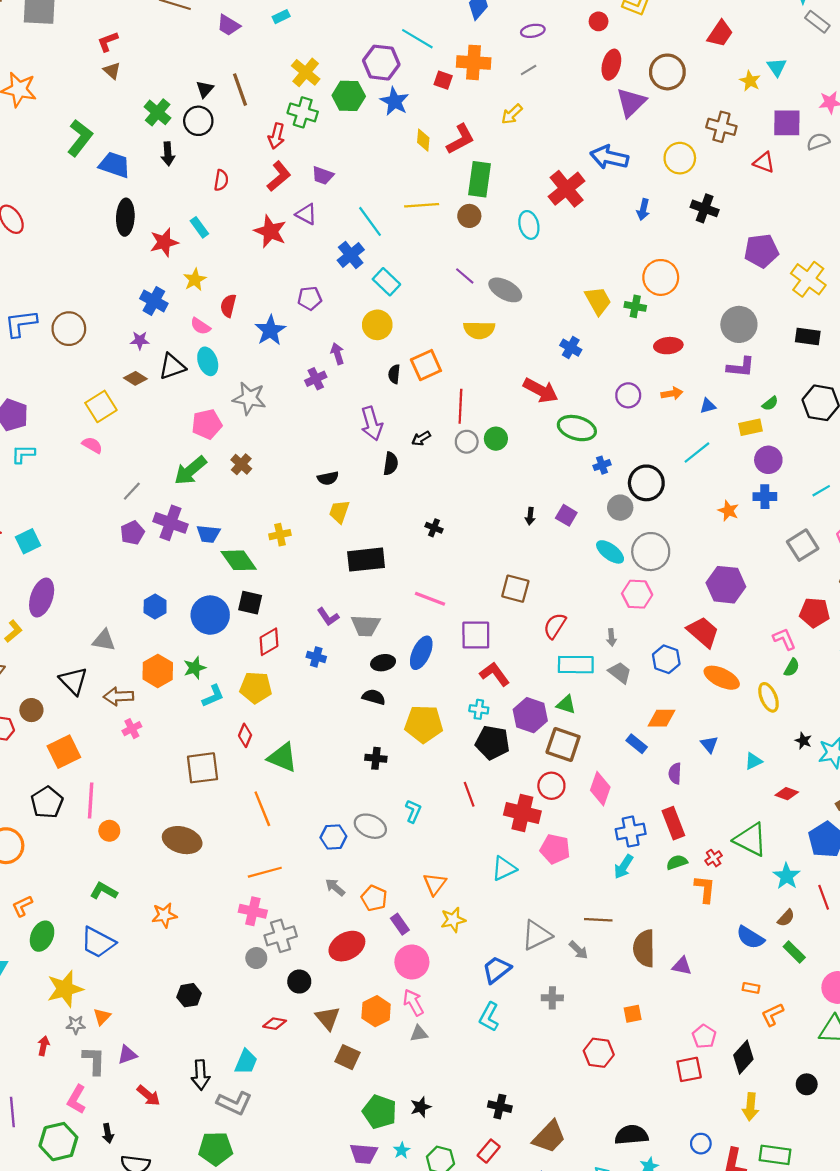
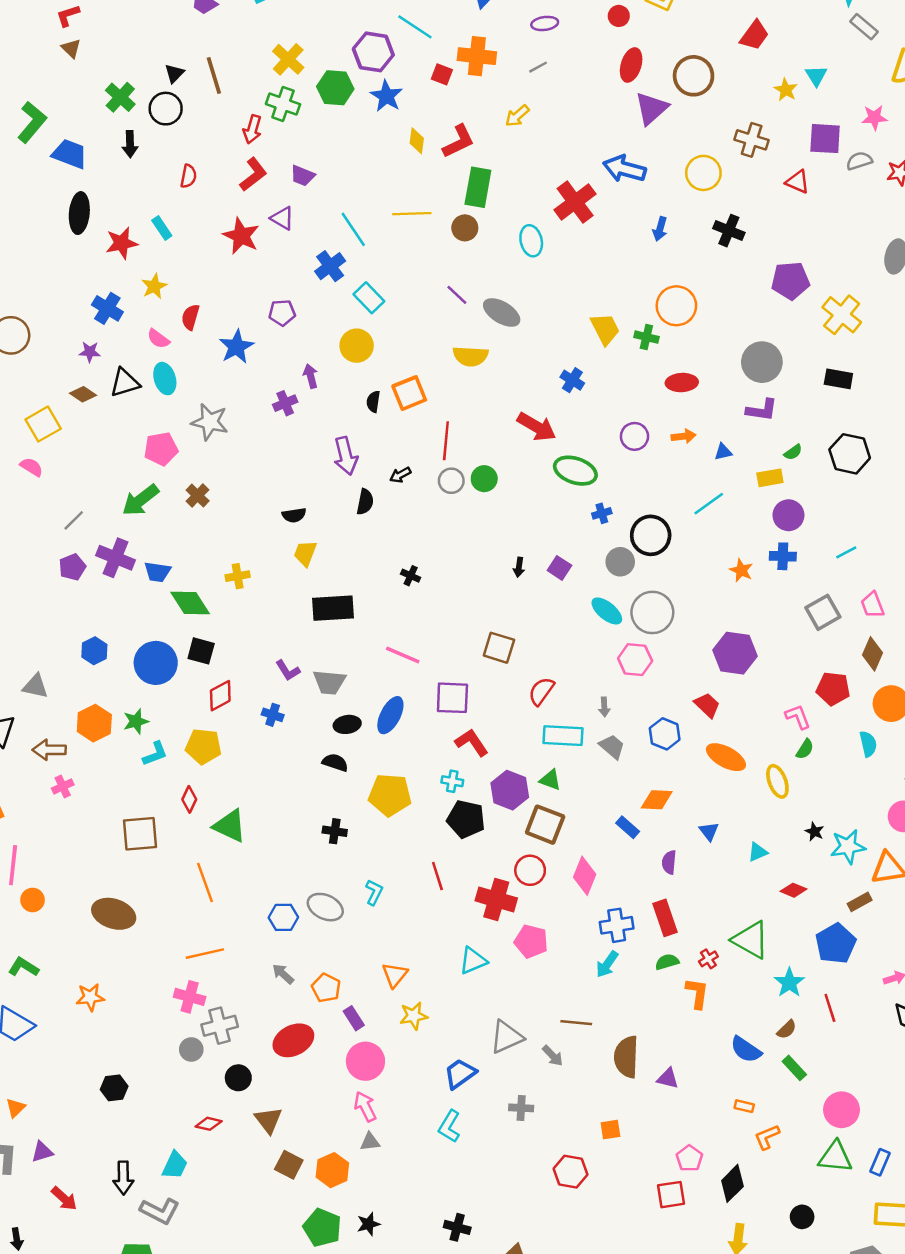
red trapezoid: (703, 632) -> (707, 705), size x0.7
orange hexagon: (376, 1011) -> (332, 1170), moved

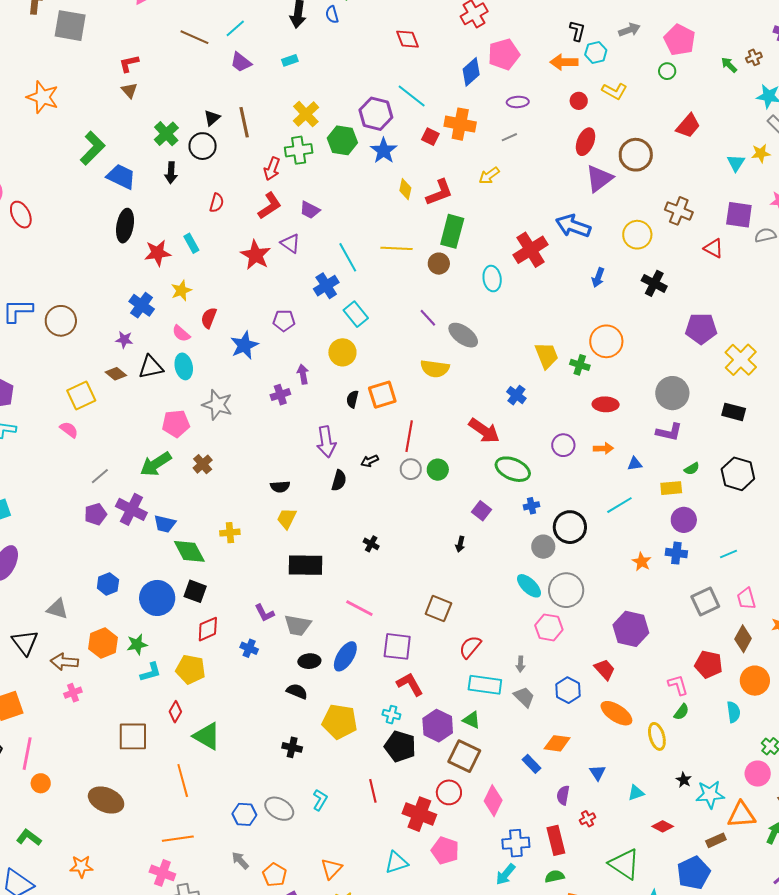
yellow star: (786, 90) -> (761, 153), moved, turned 30
green cross: (283, 104) -> (299, 150), turned -32
purple square: (559, 568) -> (482, 511), moved
red cross: (708, 959) -> (587, 819), moved

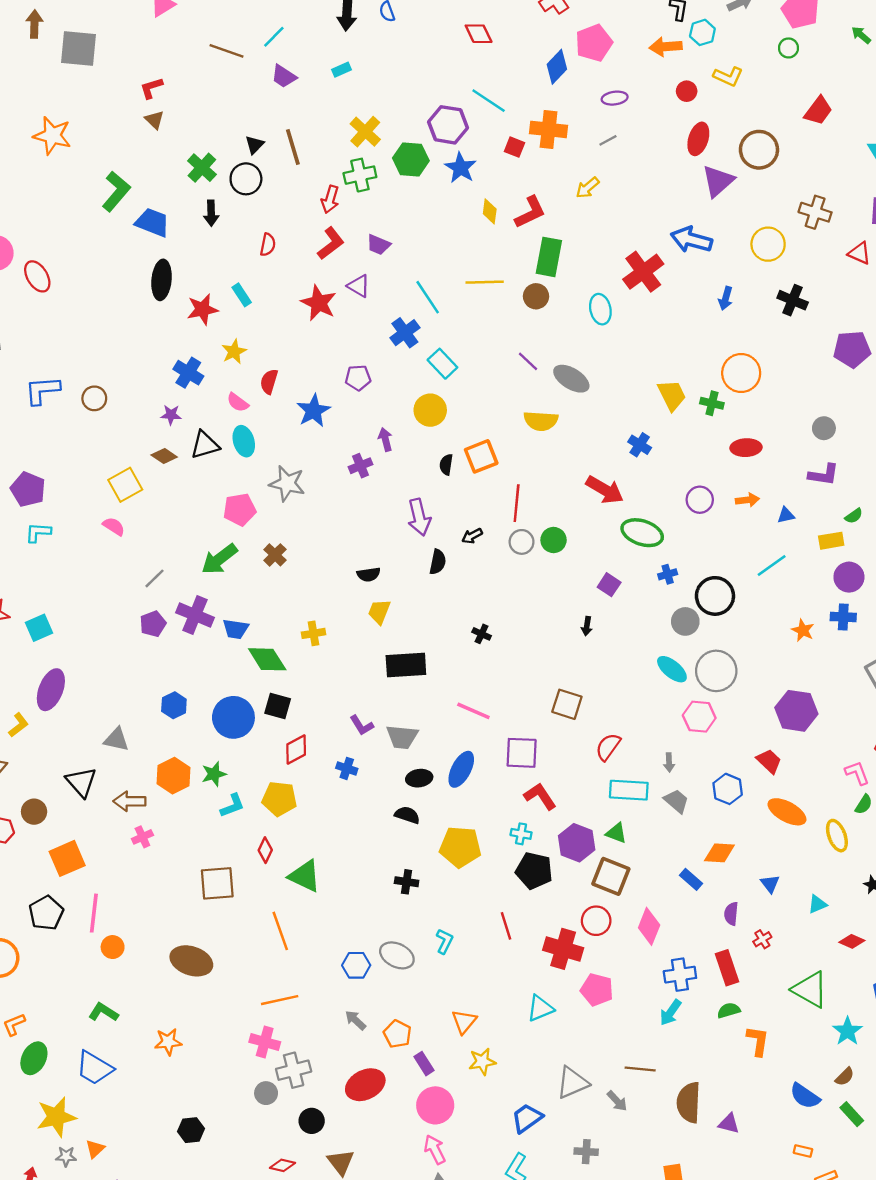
brown circle: (61, 321) -> (94, 398), size x0.7
gray circle: (672, 393) -> (824, 428), size x0.6

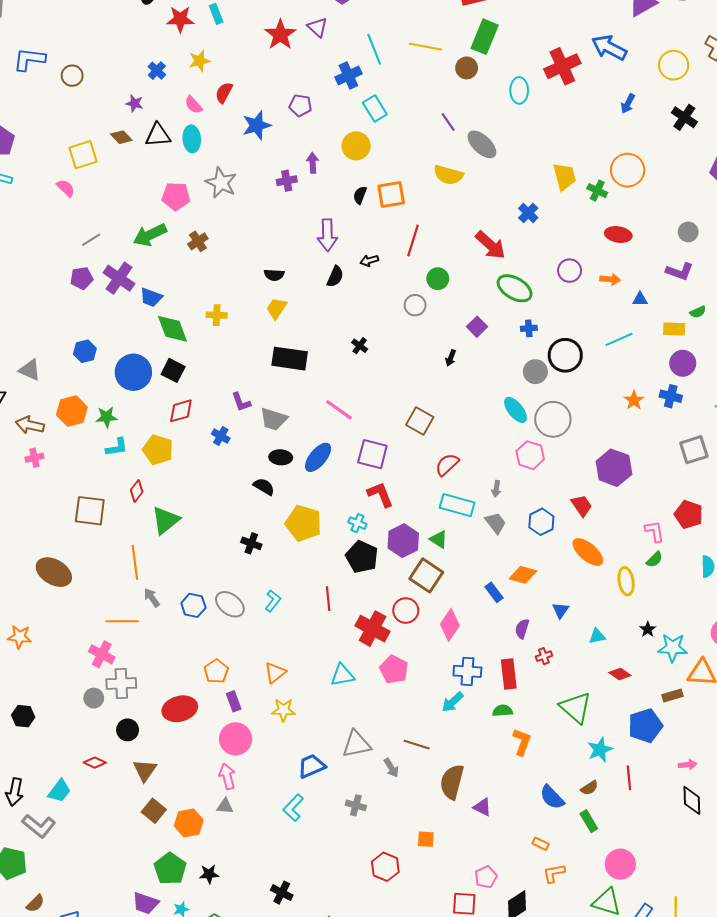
blue cross: (188, 373) -> (157, 71), size x0.7
gray circle: (522, 542) -> (415, 305), moved
green triangle: (305, 876) -> (166, 520), turned 44
gray arrow: (356, 1020) -> (152, 598), moved

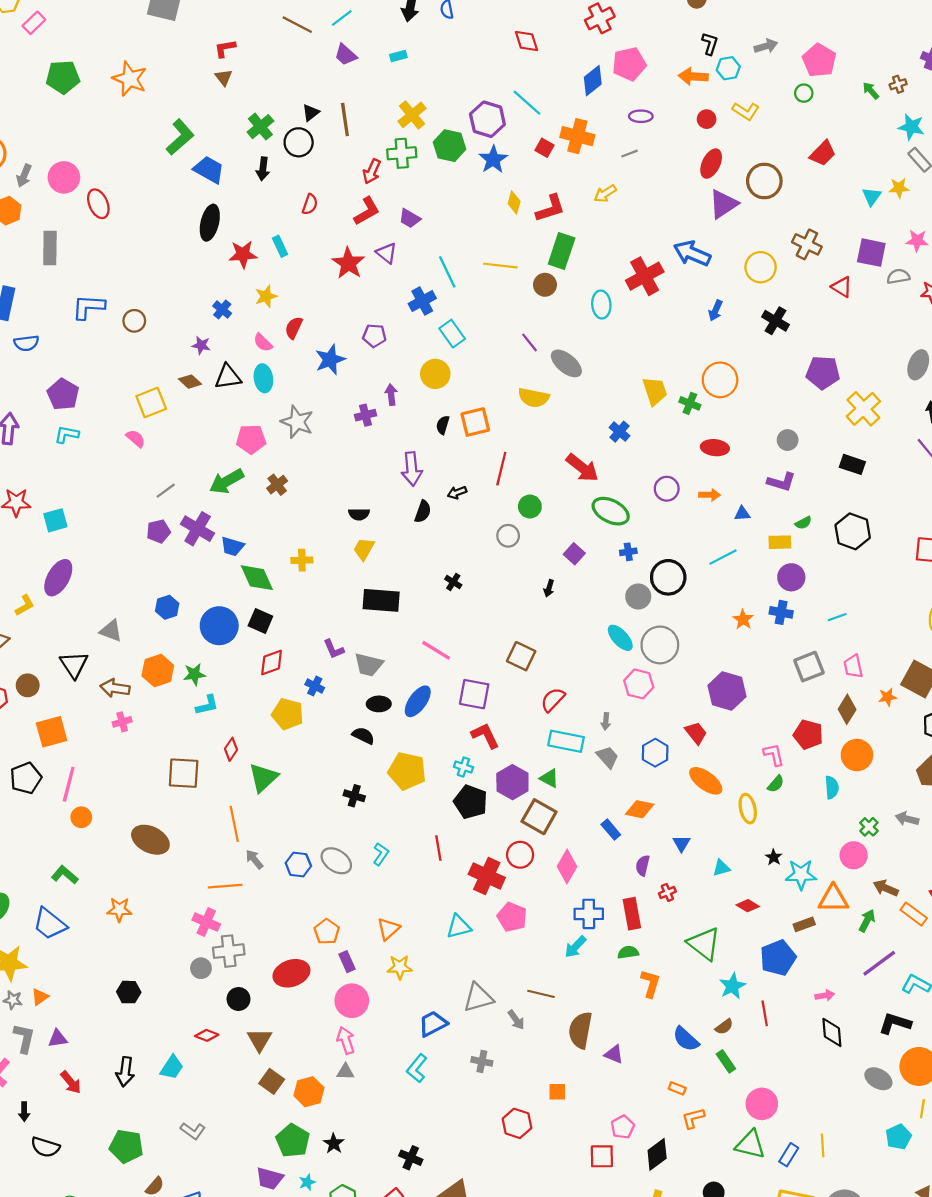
yellow pentagon: (158, 450) -> (288, 714), moved
gray L-shape: (39, 826) -> (193, 1131), moved, size x0.7
black star: (209, 874) -> (334, 1143), turned -30

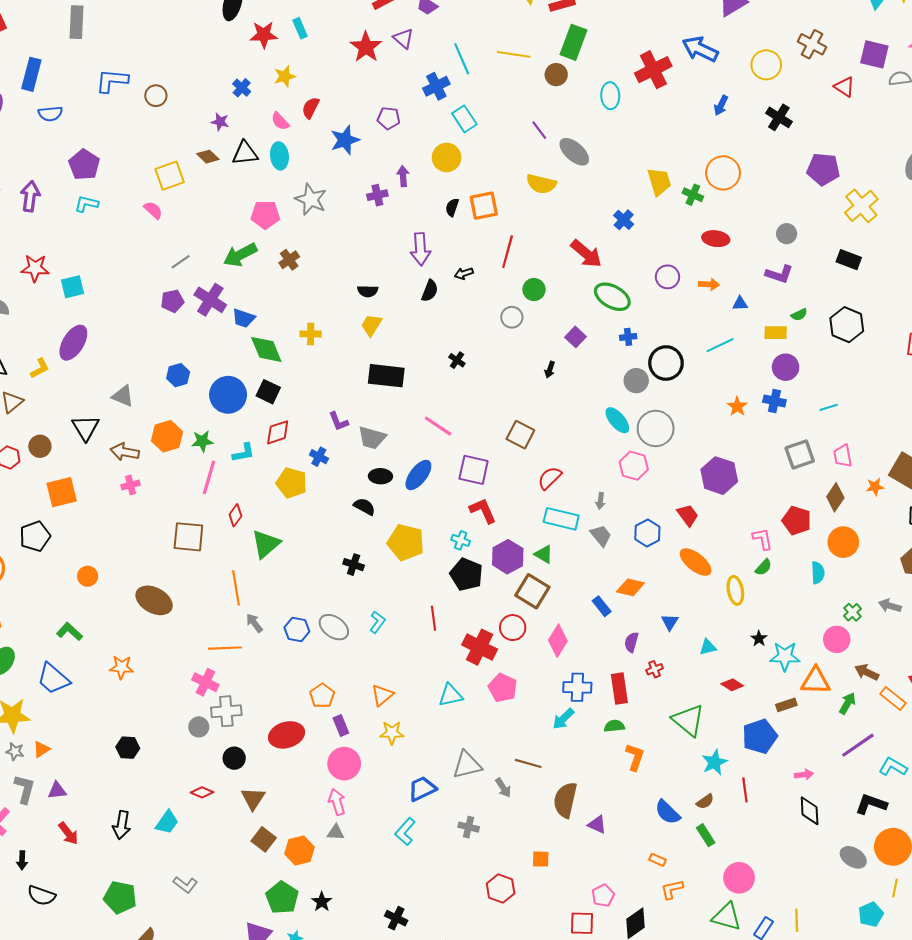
cyan L-shape: (207, 705) -> (243, 453), moved
pink line: (69, 784) -> (209, 477), moved

